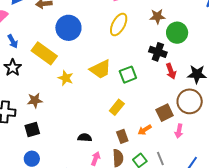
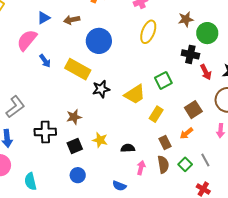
black star: (13, 68) -> (101, 89), moved, turned 30
yellow trapezoid: (100, 69) -> (135, 94), moved
yellow star: (66, 78) -> (100, 140), moved
brown square: (165, 113) -> (193, 110), moved

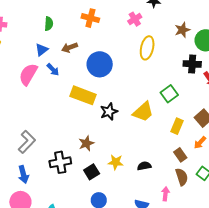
blue arrow: (45, 61) -> (53, 70), moved
yellow rectangle: (156, 114) -> (177, 126), moved
pink arrow: (141, 168) -> (165, 194), moved

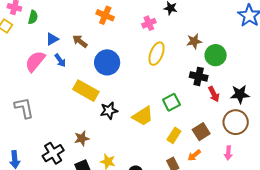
green semicircle: (49, 24) -> (33, 17), moved
brown arrow: (70, 48) -> (80, 41), turned 49
gray L-shape: (27, 142) -> (24, 108), moved, turned -65
black cross: (60, 162) -> (53, 153), turned -30

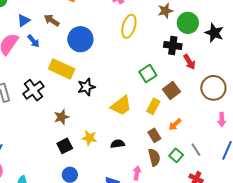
black star: (240, 94) -> (214, 33), moved, turned 30
yellow trapezoid: (143, 116) -> (121, 106), moved
brown square: (201, 132) -> (172, 91), moved
black cross: (53, 153) -> (33, 90), moved
pink arrow: (228, 153) -> (222, 120), moved

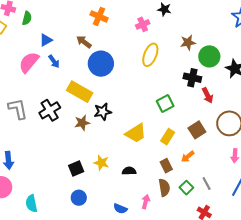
brown arrow: (52, 20) -> (84, 42), moved
brown square: (172, 91) -> (197, 130), moved
brown star: (62, 117) -> (82, 123), moved

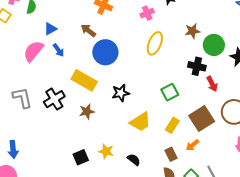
black star: (103, 112) -> (121, 93), moved
brown square: (197, 130) -> (202, 119), size x1.4
black semicircle: (129, 171) -> (134, 160), turned 40

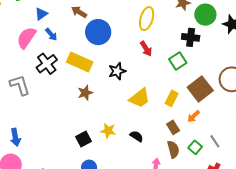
red arrow: (212, 84) -> (146, 49), moved
green square: (170, 92) -> (178, 61), moved
black cross: (54, 99) -> (47, 64), moved

